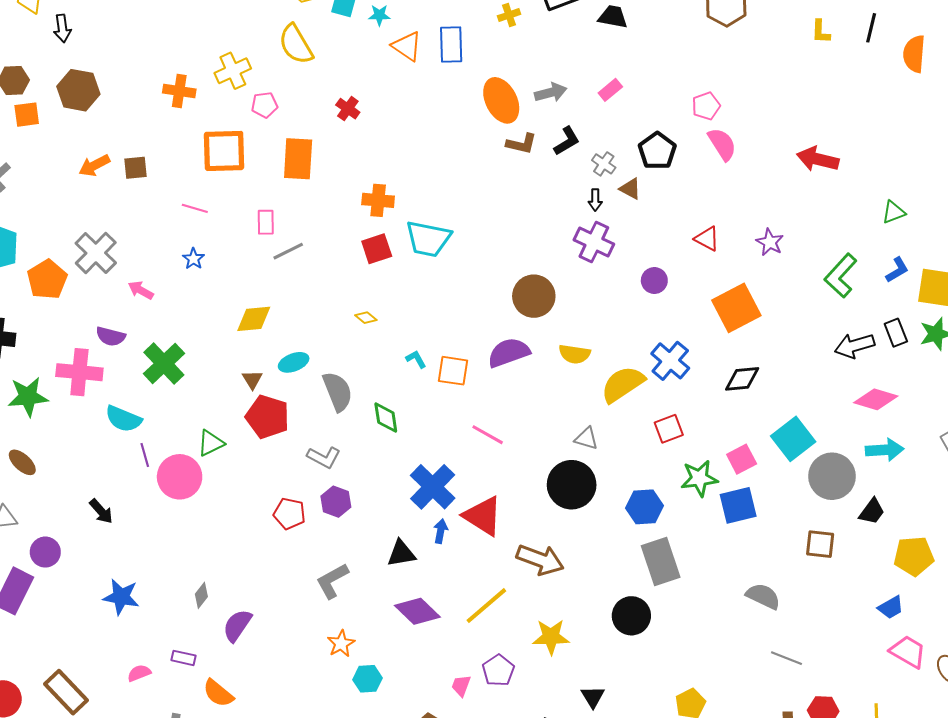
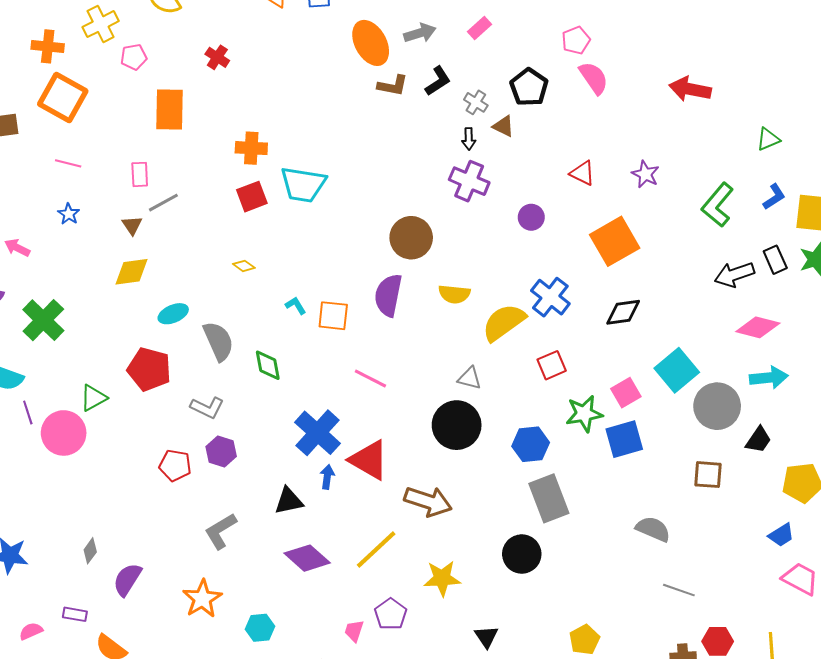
orange square: (224, 151) -> (63, 98), moved, turned 33
purple semicircle: (509, 353) -> (388, 295), turned -57
brown triangle: (252, 380) -> (132, 225), moved
orange star: (341, 644) -> (202, 599), moved, size x1.4

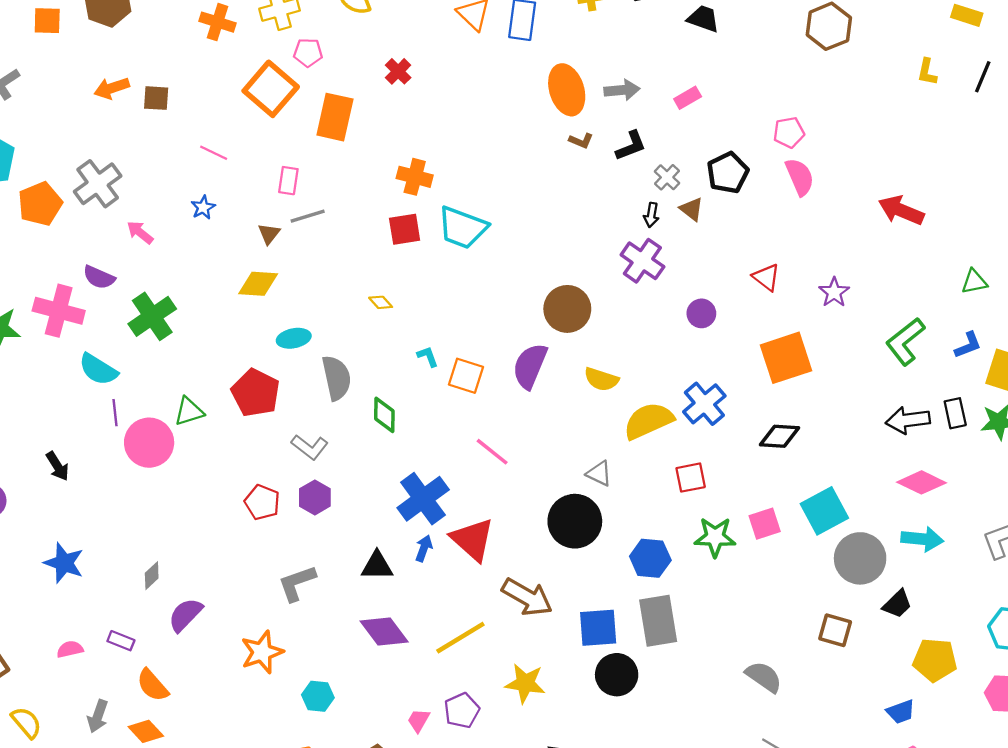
brown L-shape: (393, 86) -> (581, 141), size x0.7
orange square: (63, 98) -> (271, 89), moved
blue square: (624, 439) -> (598, 628), moved

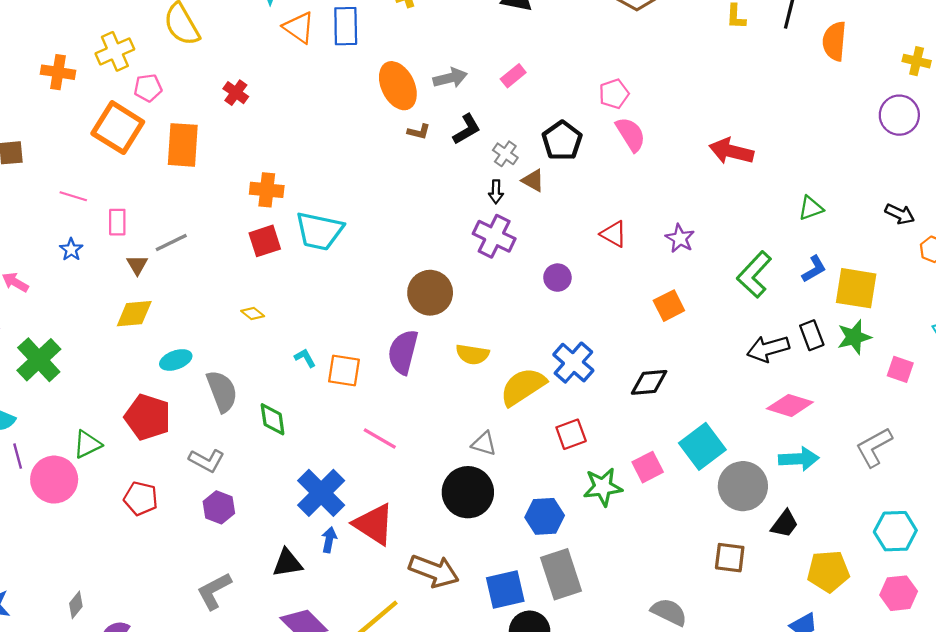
pink rectangle: (288, 181) -> (117, 222), moved
orange square: (786, 358) -> (669, 306), moved, size x0.6
red pentagon: (262, 502) -> (141, 498), moved

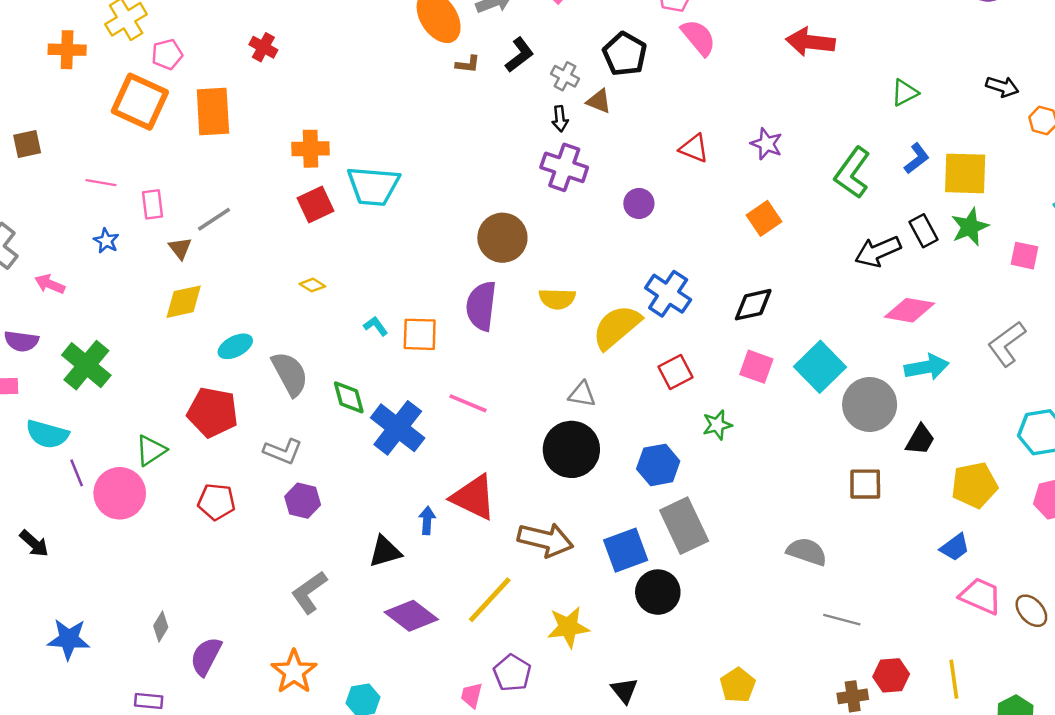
pink square: (648, 467) -> (756, 367), moved, turned -36
green star: (603, 487) -> (717, 425), size x0.7
blue cross: (321, 493) -> (398, 428), moved

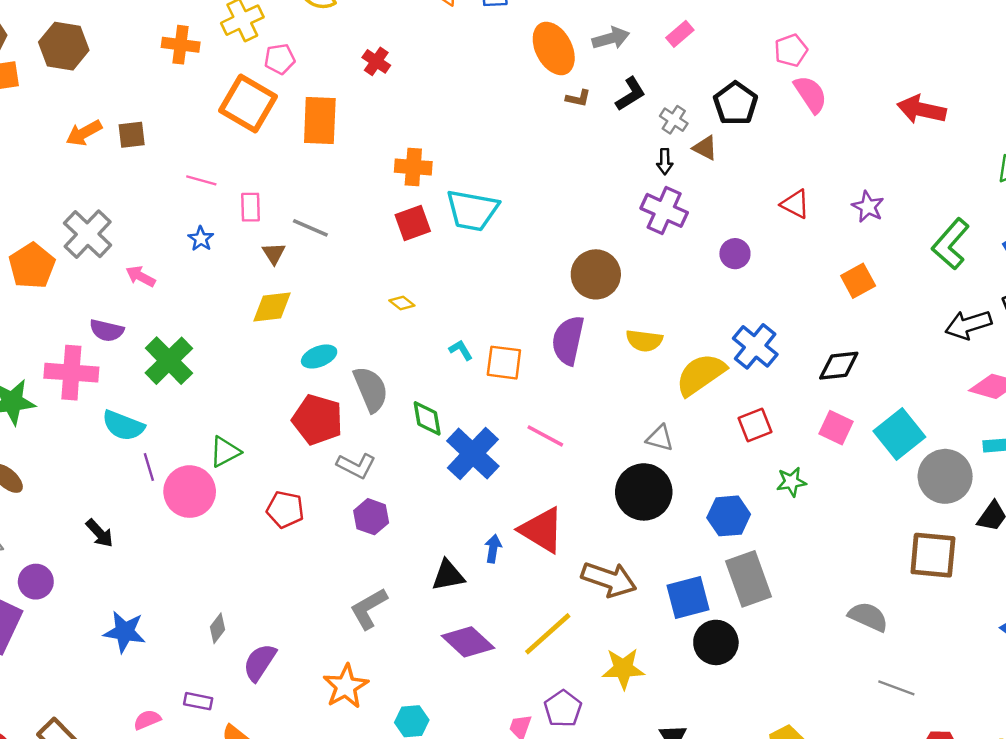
gray line: (214, 219) -> (310, 228), turned 51
red pentagon: (213, 412) -> (317, 420), moved
brown square: (865, 484) -> (933, 555), size x1.4

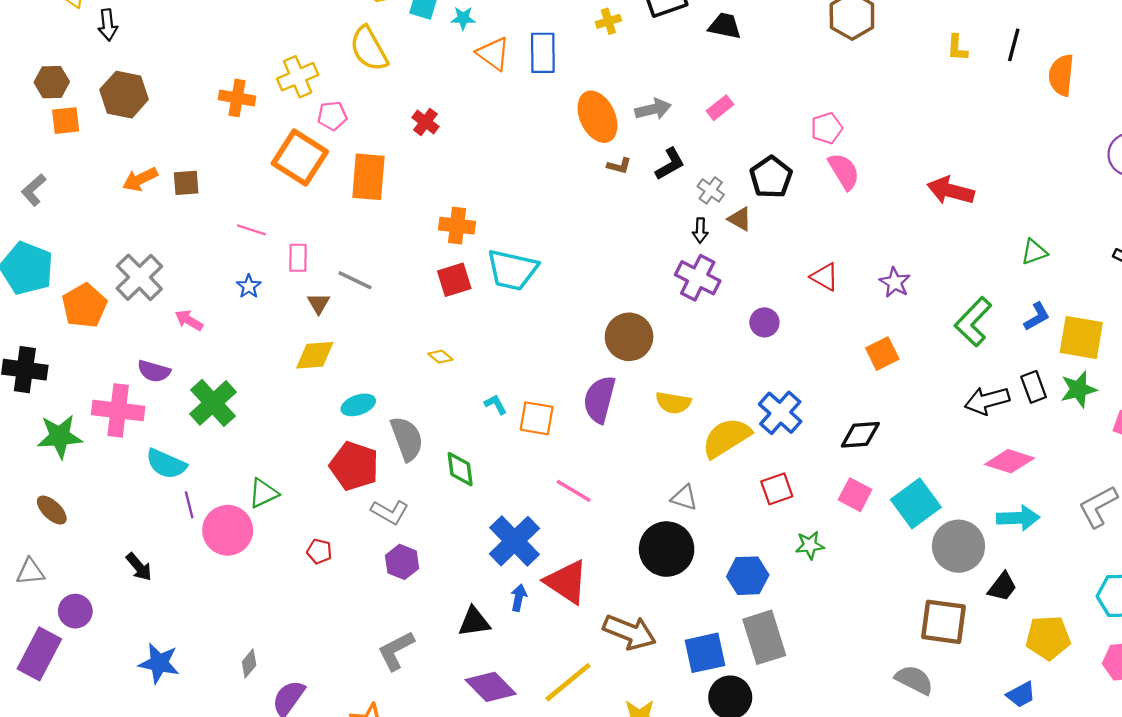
blue cross: (473, 454) -> (515, 541), moved
red pentagon: (285, 509) -> (319, 551), size x0.7
gray semicircle: (868, 617) -> (914, 680), moved

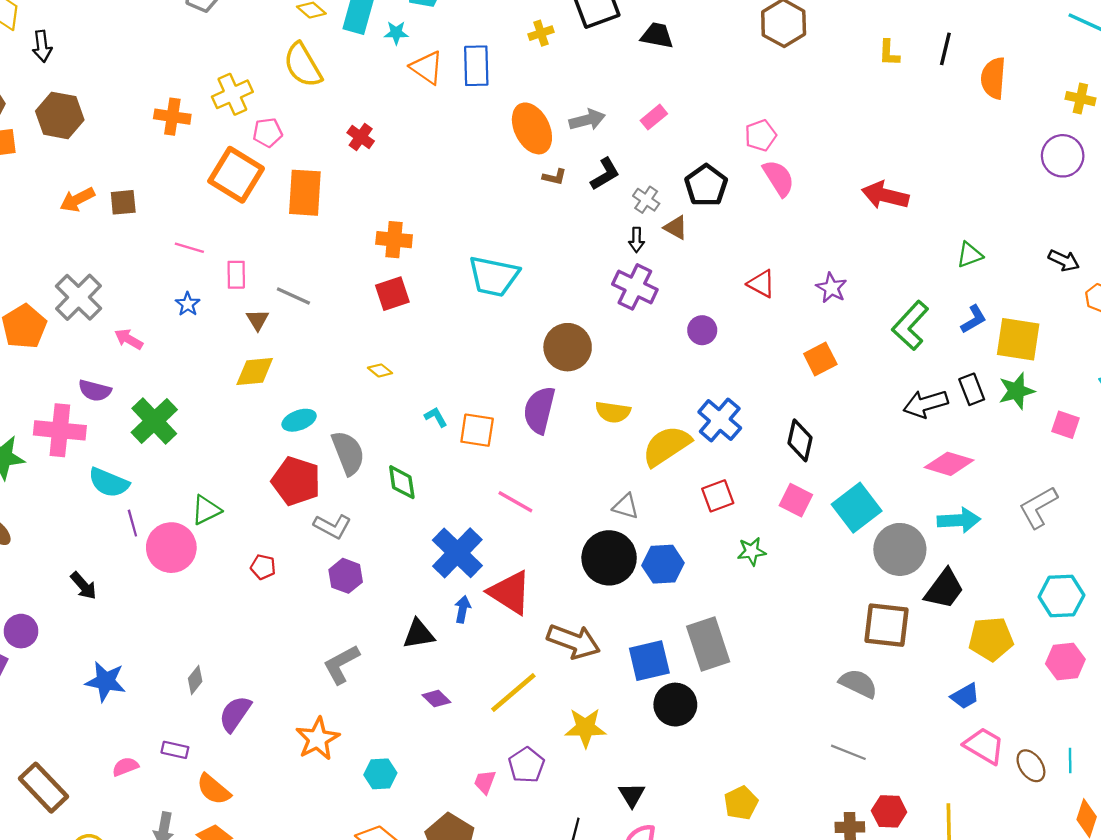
cyan trapezoid: (512, 270) -> (494, 276), moved
black diamond: (860, 435) -> (800, 440), turned -72
blue hexagon: (748, 576) -> (663, 564), moved
black trapezoid: (1002, 587) -> (944, 589), size x1.4
purple diamond: (491, 687) -> (436, 699), size x0.6

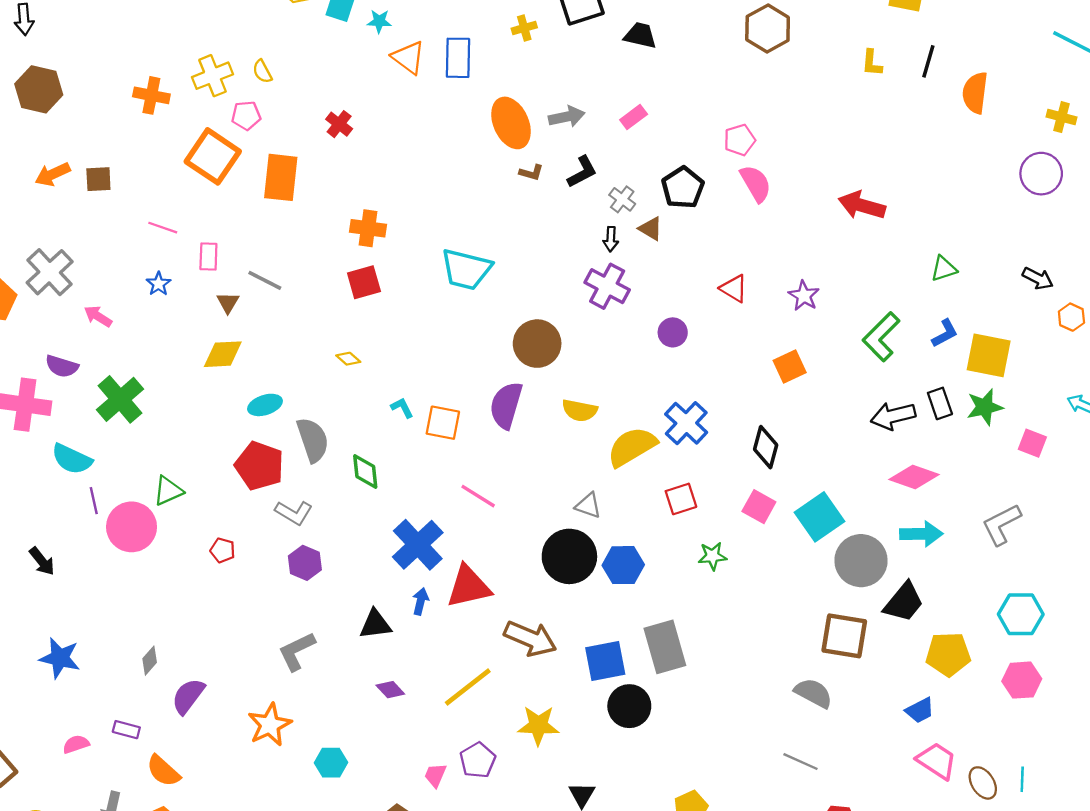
yellow semicircle: (303, 65) -> (262, 71), moved, size x0.5
red triangle: (510, 592) -> (469, 587), turned -48

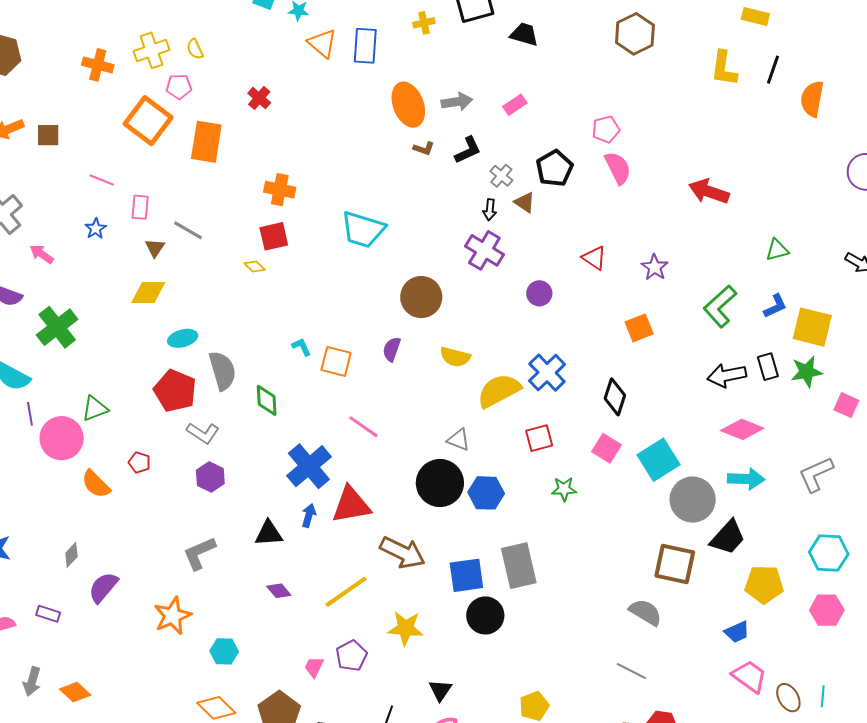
yellow L-shape: (872, 63) -> (724, 68), size x1.5
yellow diamond: (348, 359) -> (255, 266), moved
purple semicircle: (506, 405) -> (392, 349), size x0.6
orange semicircle: (163, 771) -> (96, 484), moved

